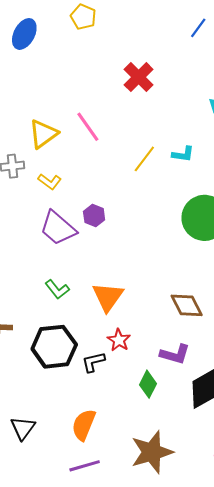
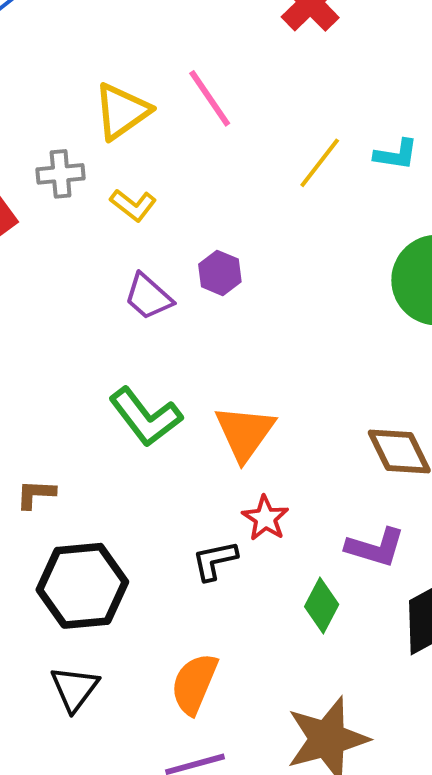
purple trapezoid: (58, 228) -> (148, 297), size x0.7
green L-shape: (57, 289) -> (145, 417), size x1.5
black hexagon: (54, 347) -> (82, 586), moved

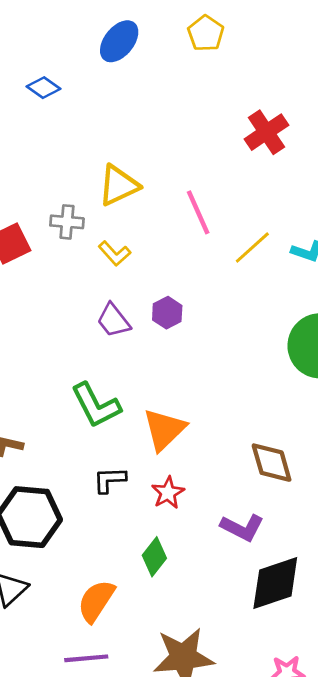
pink line: (210, 98) -> (198, 212), moved
black L-shape: (215, 561) -> (110, 480), moved
green diamond: (322, 606) -> (154, 557), moved

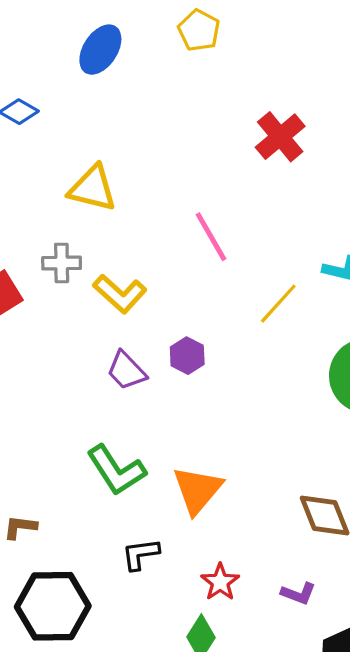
yellow triangle: (119, 185) -> (93, 188), moved, turned 45
yellow line: (252, 248) -> (278, 304), moved
yellow L-shape: (115, 253) -> (120, 294), size x1.4
red star: (168, 493) -> (220, 582), moved
purple L-shape: (242, 528) -> (298, 593), size x0.7

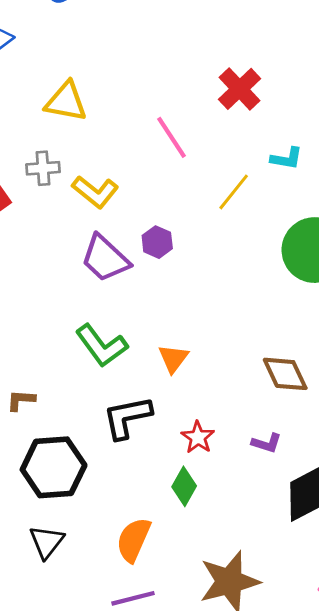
red cross: (280, 137) -> (239, 89), moved
purple trapezoid: (126, 371) -> (105, 258), size x1.4
orange triangle: (197, 490) -> (173, 358), size x0.7
black L-shape: (141, 554) -> (127, 417), size x1.5

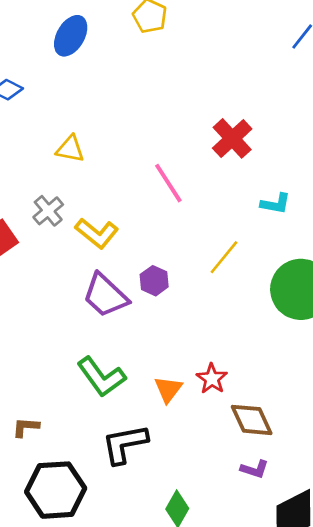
yellow triangle: (66, 102) -> (70, 149), size x0.7
gray cross: (43, 168) -> (48, 211), turned -36
yellow line: (234, 192) -> (224, 257), moved
brown diamond: (285, 374) -> (252, 420), moved
red star: (198, 437) -> (212, 379), moved

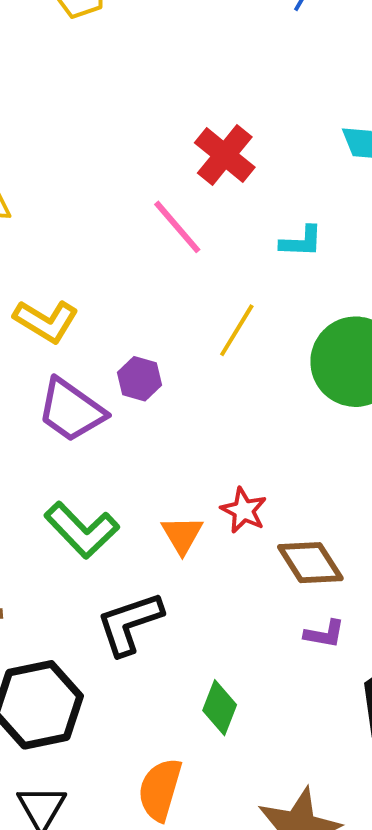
pink line: (168, 183) -> (177, 227), moved

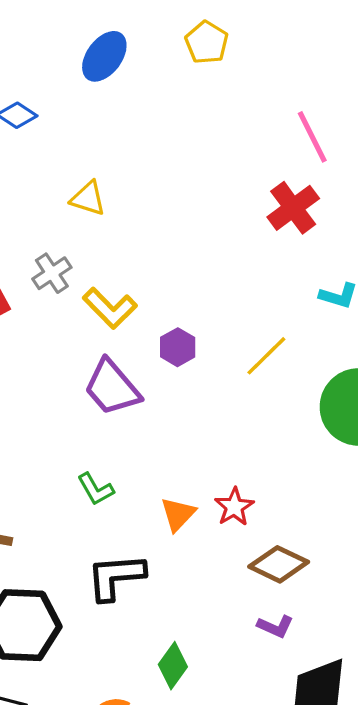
pink line: (177, 227) -> (312, 137), moved
purple hexagon: (140, 379) -> (178, 347), moved
green L-shape: (82, 530) -> (96, 489), size x0.6
brown diamond: (310, 563) -> (279, 564), turned -46

